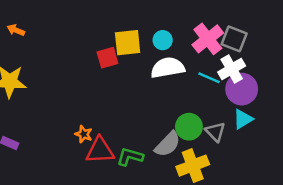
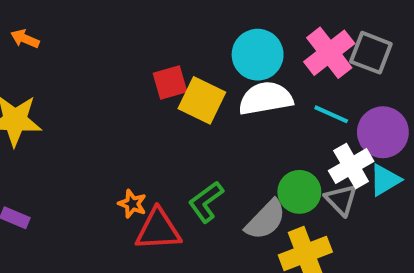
cyan circle: (163, 40) -> (258, 55), size x1.6
yellow square: (128, 43) -> (202, 100), moved, turned 32
white cross: (232, 69) -> (351, 166), moved
green L-shape: (130, 157) -> (206, 202), moved, turned -52

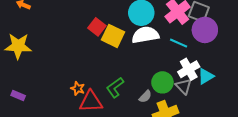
red square: (170, 83) -> (97, 27), turned -36
purple circle: (383, 132) -> (205, 30), moved
gray semicircle: (266, 220) -> (145, 97), size x0.6

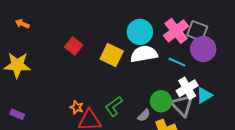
red square: (97, 27) -> (74, 46), moved
gray triangle: (184, 86) -> (182, 105), size x1.4

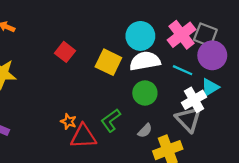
cyan triangle: (204, 95) -> (210, 87), moved
green circle: (161, 101) -> (145, 93), moved

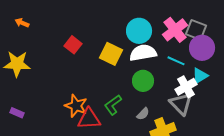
orange star: (68, 122) -> (76, 106), size x1.6

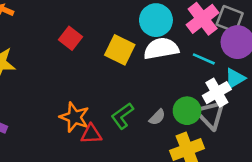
green circle: (143, 81) -> (187, 111), moved
gray semicircle: (143, 114) -> (157, 117), moved
red triangle: (89, 119) -> (91, 134), size x0.7

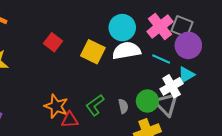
gray semicircle: (157, 117) -> (123, 106), turned -56

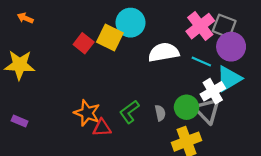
cyan circle: (122, 28) -> (130, 23), moved
yellow square: (93, 52) -> (110, 37), moved
cyan triangle: (186, 75) -> (229, 79), size x1.4

